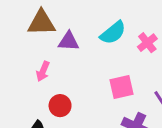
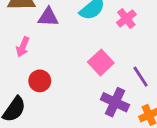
pink square: (122, 87) -> (101, 62), turned -30

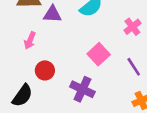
pink cross: (126, 18) -> (132, 27), moved
purple cross: (115, 102) -> (82, 89), moved

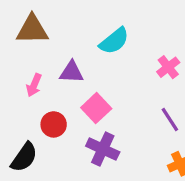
purple triangle: (52, 14) -> (72, 72), moved
pink square: (99, 54) -> (96, 108), moved

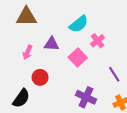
pink cross: (168, 67) -> (98, 41), moved
pink square: (96, 108) -> (78, 58), moved
purple cross: (103, 149) -> (86, 97), moved

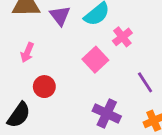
purple triangle: (52, 44) -> (60, 16), moved, turned 49

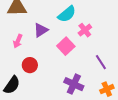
purple triangle: (60, 16) -> (41, 30), moved, turned 35

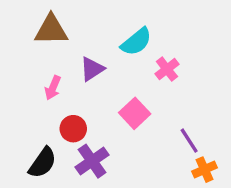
pink square: (66, 46) -> (135, 113), moved
purple line: (101, 62) -> (189, 141), moved
purple cross: (74, 84) -> (92, 161), moved, turned 30

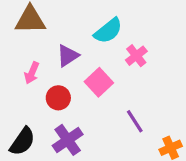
pink square: (135, 113) -> (99, 82), moved
red circle: (73, 129) -> (58, 98), moved
purple line: (189, 141) -> (135, 121), moved

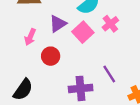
pink square: (99, 82) -> (83, 32), moved
purple cross: (68, 140) -> (81, 88), moved, turned 30

